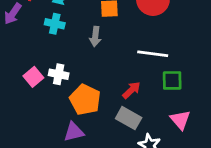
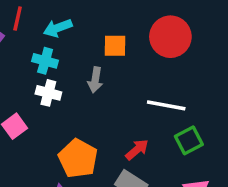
white cross: (59, 74) -> (48, 93), moved
green square: (172, 80) -> (189, 140), turned -30

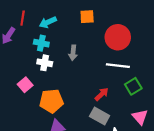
red circle: (170, 37) -> (118, 37), moved
orange square: (115, 46) -> (87, 17), moved
orange pentagon: (78, 158) -> (51, 101), moved, turned -30

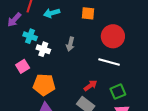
cyan cross: (41, 43) -> (30, 36), moved
green square: (133, 86) -> (118, 92), moved

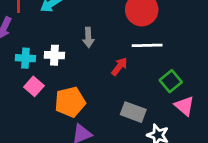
cyan cross: (30, 36) -> (25, 58), moved
red arrow: (90, 86) -> (119, 66), moved

